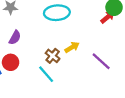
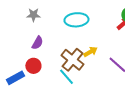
brown cross: (53, 56) -> (72, 60), size x1.6

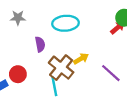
purple semicircle: (37, 43) -> (40, 44), moved, turned -40
cyan line: (66, 77) -> (54, 86), turned 30

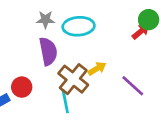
gray star: (18, 18) -> (45, 20), moved
purple semicircle: (40, 44) -> (48, 51), size x1.5

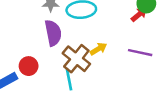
purple line: (133, 86) -> (140, 53), moved, turned -30

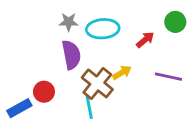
red arrow: (139, 15) -> (145, 40), moved

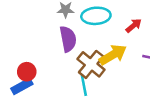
yellow arrow: (122, 73) -> (113, 55), size x1.6
red circle: (44, 92) -> (27, 72), moved

